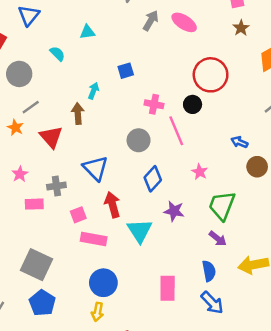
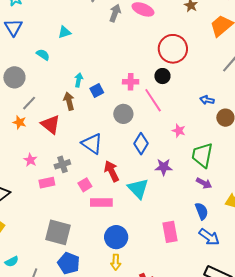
blue square: (126, 71) -> (97, 91), moved

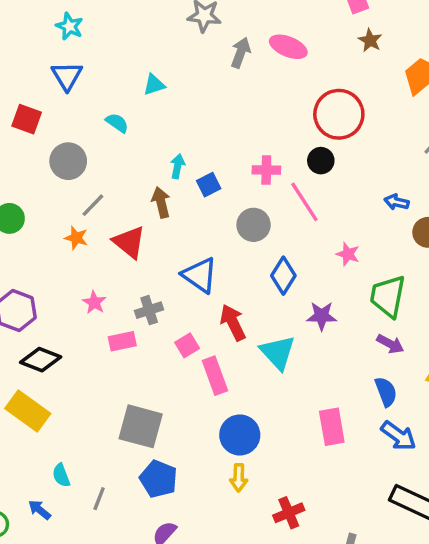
pink rectangle: (101, 202) -> (215, 376), turned 70
cyan semicircle: (12, 261) -> (61, 475), turned 96

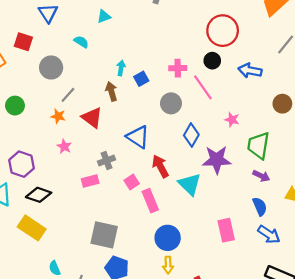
blue arrow: (397, 202) -> (250, 71), moved, size x1.5
pink star: (94, 302) -> (64, 146), moved
purple star: (322, 316) -> (217, 160), size x1.5

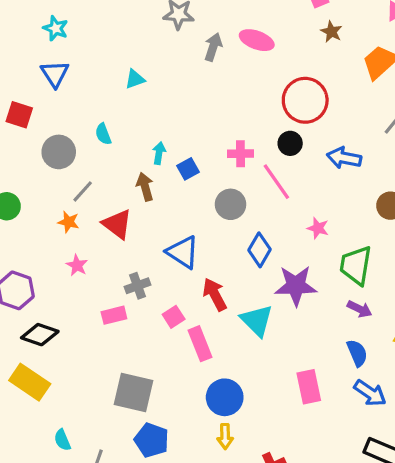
cyan semicircle: (81, 42) -> (103, 134), moved, turned -144

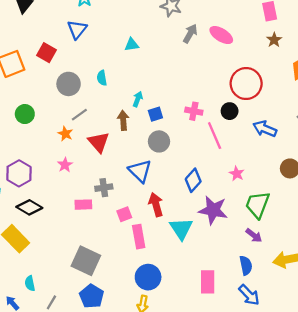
gray circle: (231, 204) -> (159, 141), moved

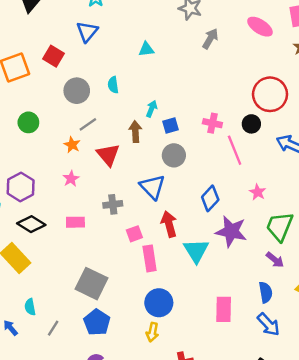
pink ellipse: (221, 35) -> (260, 27), moved
pink rectangle: (83, 205) -> (75, 222), moved

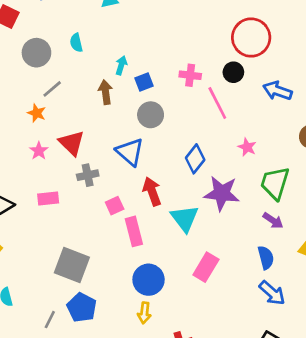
red triangle: (108, 155) -> (72, 143), moved
pink rectangle: (224, 309) -> (206, 267), moved, turned 35
gray line: (53, 328) -> (50, 320), moved

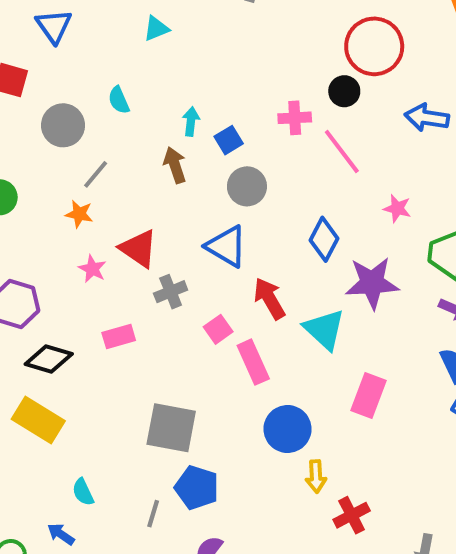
black circle: (233, 72) -> (344, 91), moved
yellow arrow: (144, 313) -> (316, 476), moved

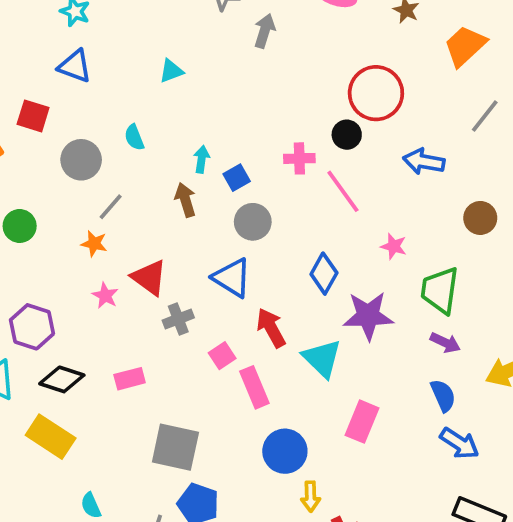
blue triangle: (54, 26) -> (75, 66), turned -36
pink rectangle: (119, 336) -> (130, 379), moved

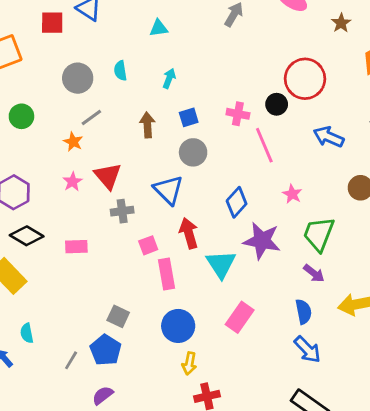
red square: (33, 116) -> (52, 23), moved, turned -30
cyan arrow: (202, 159) -> (169, 78), moved
gray square: (175, 447) -> (118, 316), moved, size x0.6

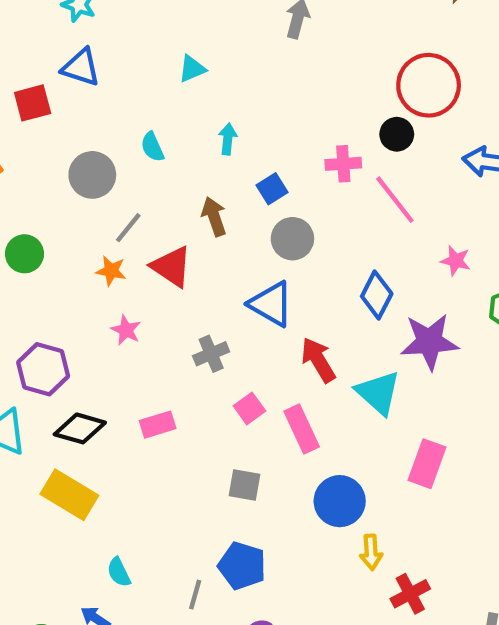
red triangle: (108, 176) -> (171, 267), moved
pink square: (148, 245) -> (249, 408), moved
gray square: (118, 316) -> (244, 485), moved

